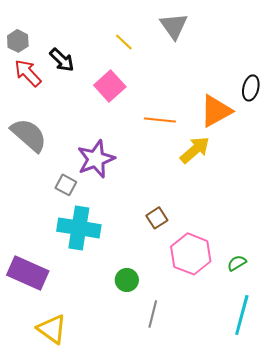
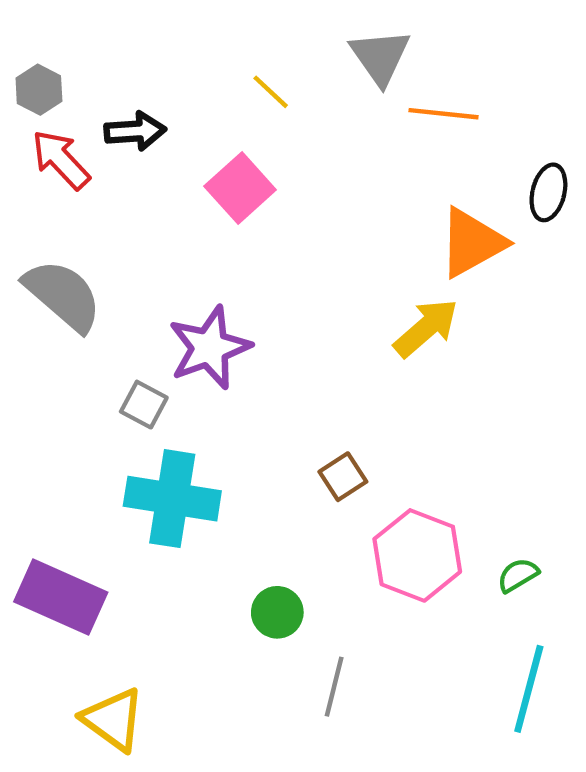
black arrow: (62, 60) -> (135, 131), turned -48
orange line: (160, 120) -> (443, 114), moved

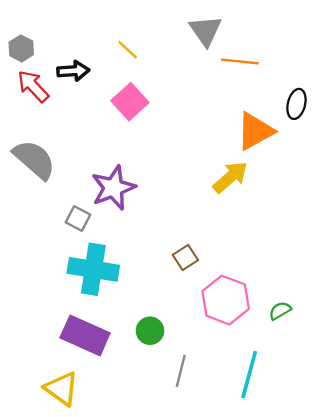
yellow line: (271, 92) -> (128, 50), moved
purple rectangle: (61, 597) -> (85, 335), moved
cyan line: (529, 689) -> (249, 374), moved

